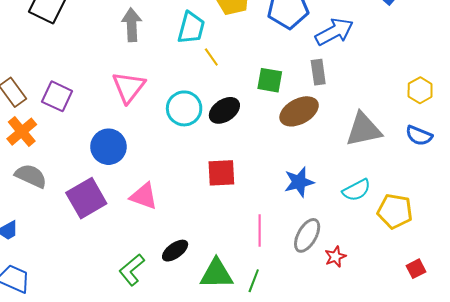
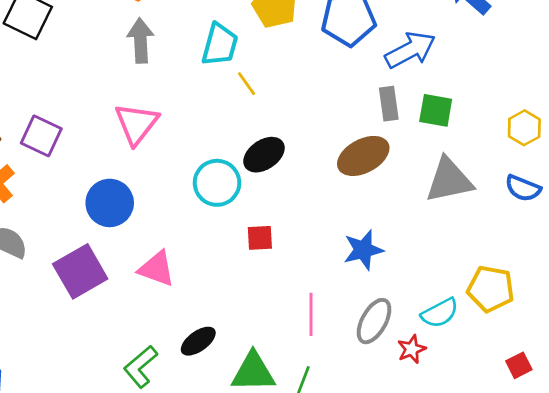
green square: (270, 80) -> (436, 110), moved
cyan circle: (184, 108) -> (217, 183), moved
red square: (221, 173) -> (260, 238), size x0.7
cyan semicircle: (357, 190) -> (440, 313), moved

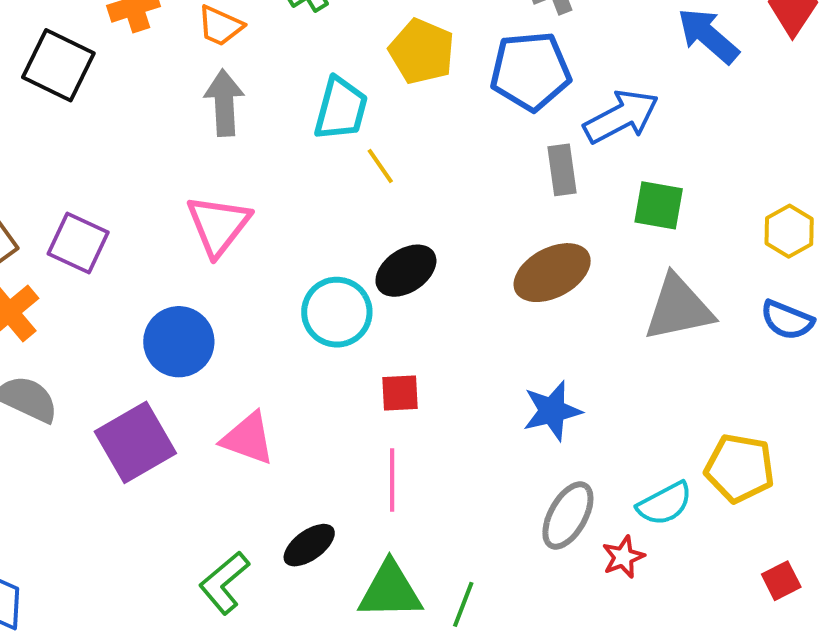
gray rectangle: (389, 104) -> (562, 170), moved
pink line: (311, 314) -> (392, 480), moved

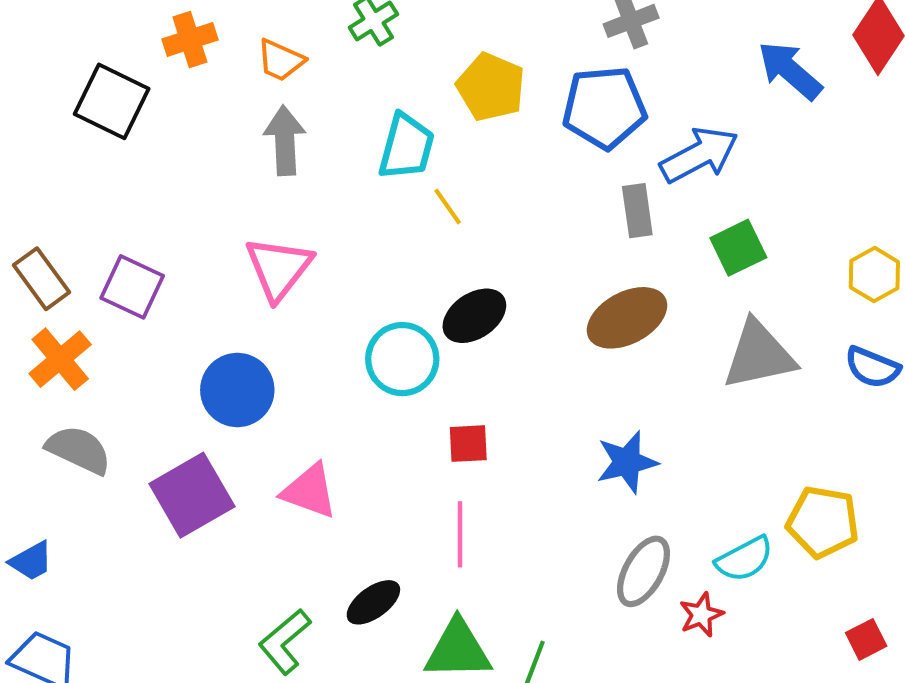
green square: (659, 205) -> (738, 248), turned -36

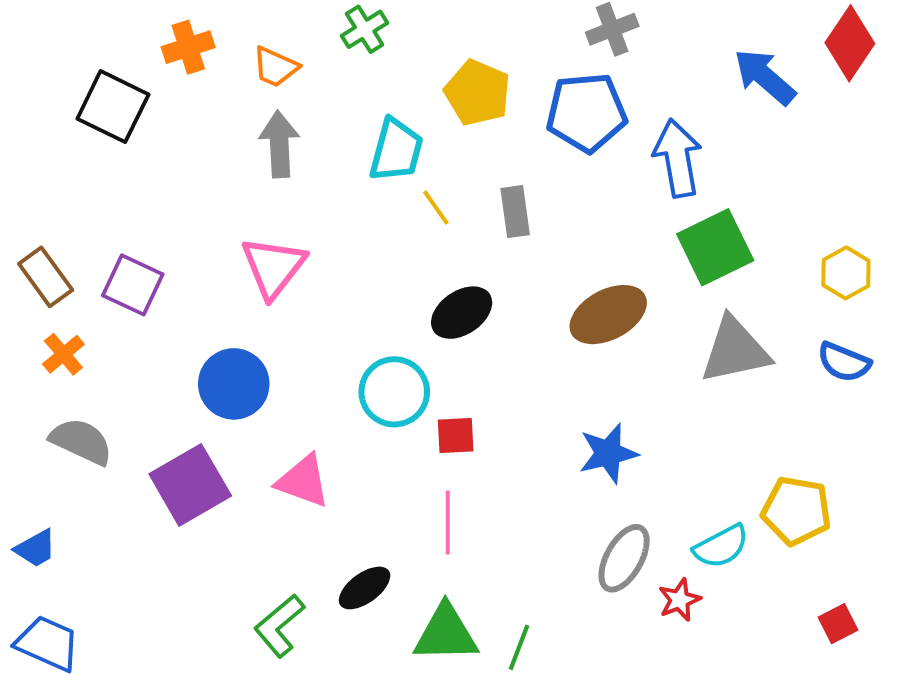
blue arrow: (699, 155) -> (678, 158), turned -72
gray rectangle: (637, 211) -> (515, 212), moved
green square: (738, 248) -> (715, 247), size x1.4
orange cross: (60, 359) -> (63, 354), size x0.7
cyan circle: (402, 359) -> (394, 392), moved

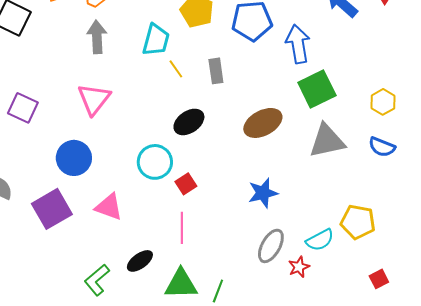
red square: (456, 435) -> (186, 184), turned -30

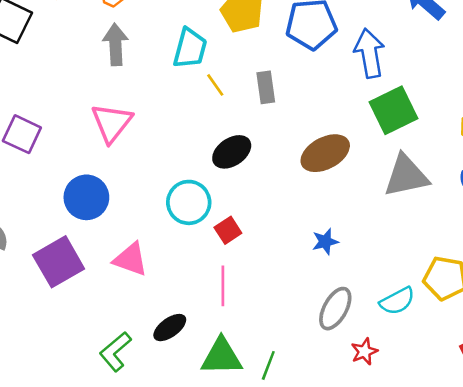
blue star: (263, 193) -> (325, 242), size x0.7
red star: (299, 267) -> (364, 352), moved

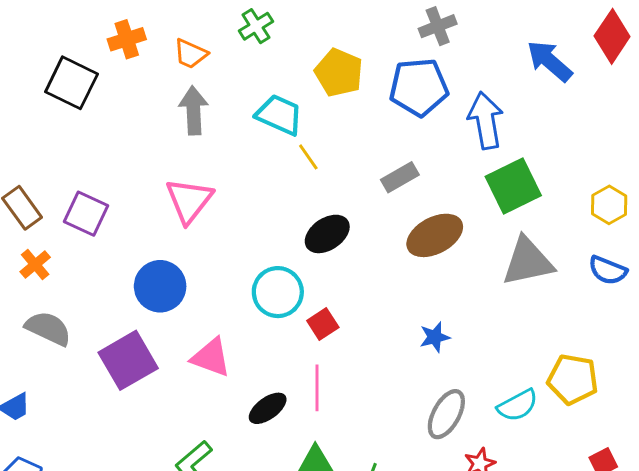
cyan trapezoid: (190, 48) -> (279, 115), turned -81
gray rectangle: (266, 87) -> (400, 177), moved, turned 68
black ellipse: (170, 328) -> (268, 408), moved

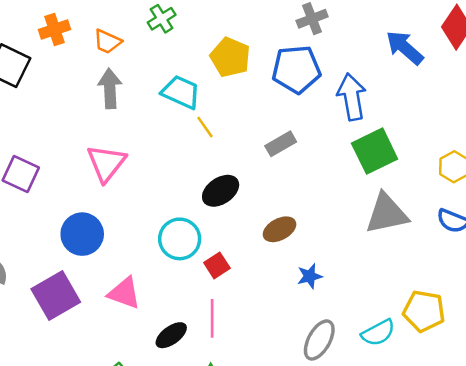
brown ellipse: (435, 235) -> (280, 229), moved, size x0.7

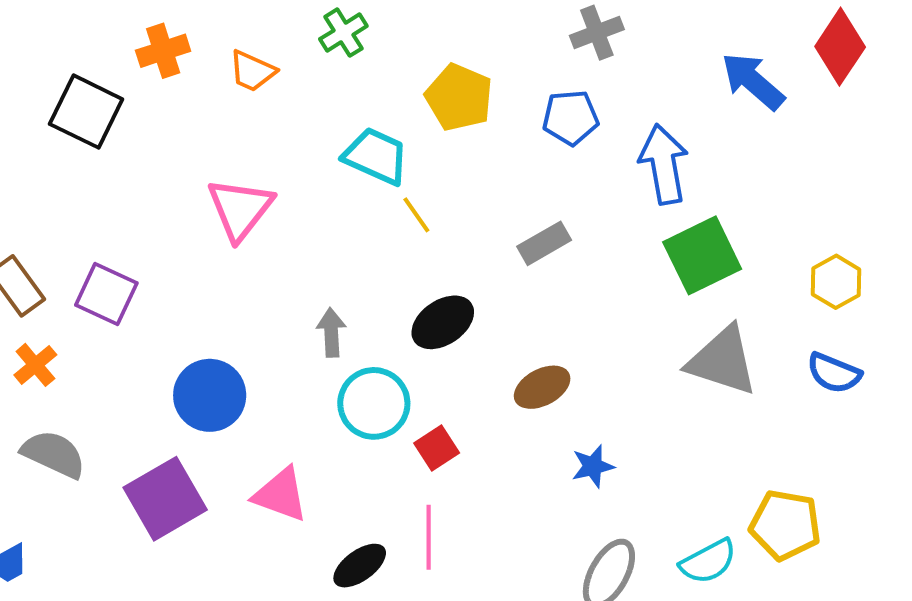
blue pentagon: (296, 69) -> (570, 118), size x0.7
gray arrow: (110, 88) -> (331, 332), moved, size x0.7
pink triangle: (106, 163) -> (240, 209), moved
gray triangle: (387, 214) -> (722, 361), turned 30

